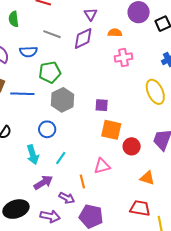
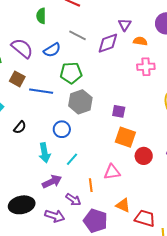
purple triangle: (91, 14) -> (125, 25), moved
blue semicircle: (28, 52) -> (52, 50), turned -36
orange triangle: (147, 178) -> (123, 205), moved

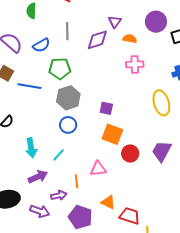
gray line: (78, 35) -> (67, 31), turned 60
blue circle: (62, 129) -> (68, 125), moved
purple arrow: (73, 200) -> (59, 195), turned -49

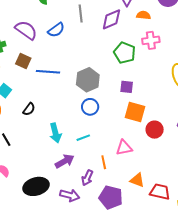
green pentagon: (60, 69) -> (125, 53), moved, turned 30
cyan line: (58, 155) -> (83, 138), turned 32
purple arrow: (59, 195) -> (87, 178), turned 133

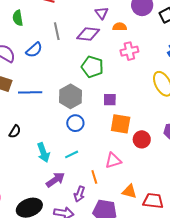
purple diamond: (111, 19) -> (88, 34), turned 35
green pentagon: (125, 53) -> (92, 67), moved

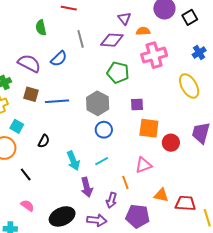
pink cross: (129, 51) -> (154, 55), size x1.4
purple arrow: (55, 180) -> (87, 187), turned 114

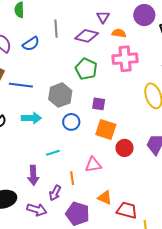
blue circle: (104, 130) -> (71, 122), moved
cyan arrow: (73, 161) -> (31, 118), moved, turned -78

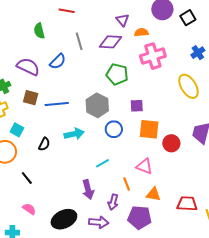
pink triangle: (93, 165) -> (144, 166), turned 42
orange triangle: (105, 198) -> (153, 194), moved

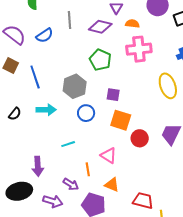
blue line: (57, 104) -> (35, 77), turned 65
purple arrow: (88, 189) -> (38, 166), moved
purple arrow: (113, 202) -> (71, 184), turned -84

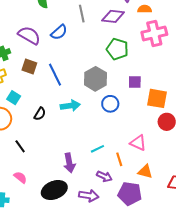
orange square: (121, 120) -> (157, 98), moved
cyan line: (68, 144) -> (97, 149), moved

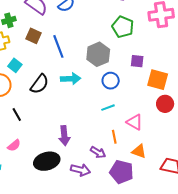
black semicircle: (40, 114) -> (39, 84), size x1.5
cyan line: (97, 149) -> (108, 108), moved
pink semicircle: (20, 177) -> (14, 145), turned 96

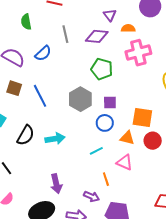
purple square: (137, 61) -> (110, 102), moved
cyan arrow: (71, 79) -> (55, 139), moved
blue circle: (111, 81) -> (105, 123), moved
orange triangle: (139, 151) -> (127, 138), moved

